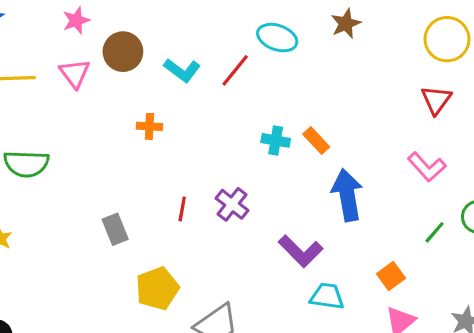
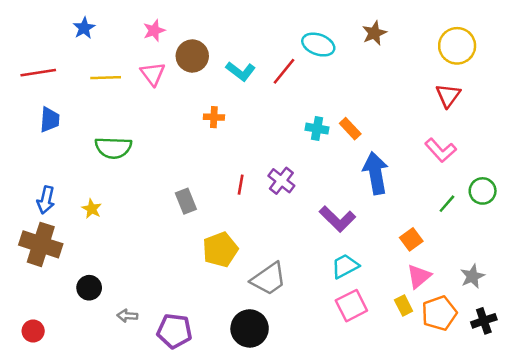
cyan trapezoid: (327, 296) -> (345, 266), moved, turned -36

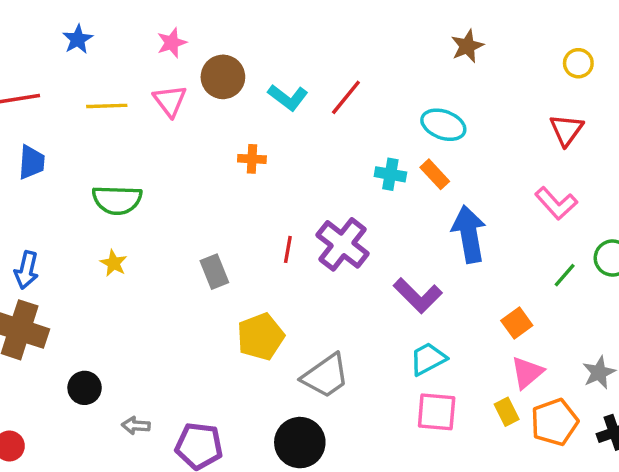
cyan ellipse: (318, 45) -> (443, 125), moved
yellow circle: (457, 46) -> (578, 63), size x0.6
purple cross: (281, 181) -> (343, 244), size x1.4
yellow star: (92, 209) -> (114, 263), moved
pink square: (351, 306) -> (437, 412), turned 32

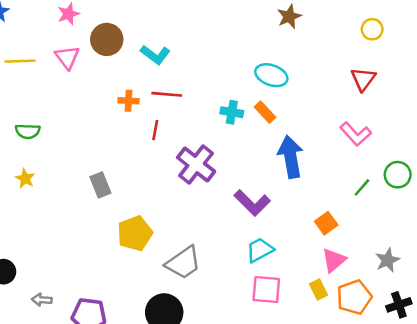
red line: (346, 97) -> (167, 94), moved, turned 56
green semicircle: (117, 200) -> (28, 131), size x0.7
red line: (288, 249) -> (155, 130), moved

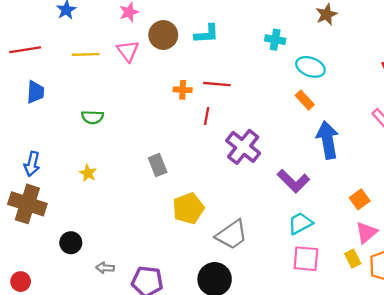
cyan L-shape: (155, 55) -> (207, 34), moved, turned -40
cyan cross: (232, 112) -> (275, 40), moved
yellow star: (25, 179) -> (88, 173), moved

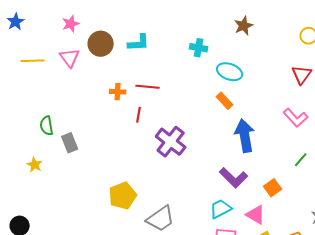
green semicircle: (92, 117) -> (47, 126), moved, turned 78
gray rectangle: (158, 165) -> (70, 143), moved
purple L-shape: (293, 181) -> (234, 178), moved
pink triangle: (366, 232) -> (256, 215), moved, turned -50

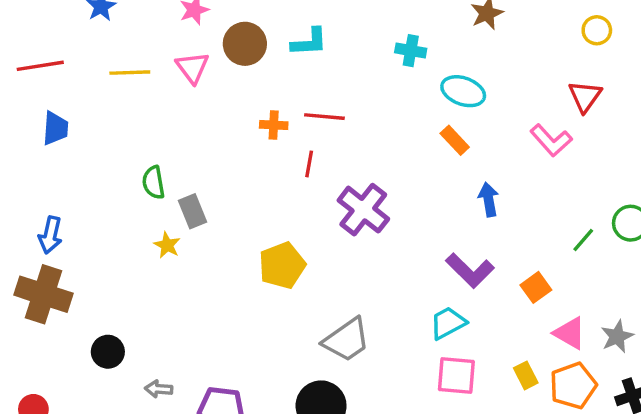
pink L-shape: (296, 118) -> (551, 140), moved
blue arrow: (245, 136) -> (489, 199), size x0.6
yellow star: (35, 165) -> (167, 245), moved
yellow pentagon: (123, 196) -> (282, 265), moved
pink triangle: (256, 215) -> (570, 333), moved

